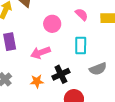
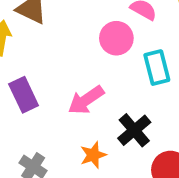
pink circle: (52, 24) -> (116, 38), moved

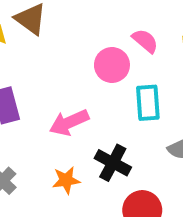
black cross: (134, 130) -> (113, 163), turned -32

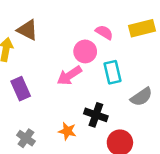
pink arrow: (69, 123) -> (69, 76), moved
orange star: (66, 180) -> (67, 131), turned 30

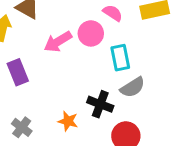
pink arrow: (69, 76) -> (58, 42), moved
gray semicircle: (141, 97) -> (133, 87), moved

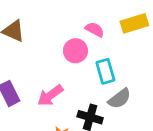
pink arrow: (58, 42) -> (50, 95), moved

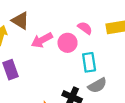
pink arrow: (50, 95) -> (42, 40), moved

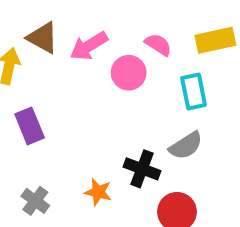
pink arrow: (42, 40) -> (89, 46), moved
cyan rectangle: (89, 62) -> (194, 91), moved

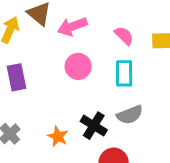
pink circle: (129, 73) -> (78, 66), moved
cyan rectangle: (194, 91) -> (124, 73), moved

